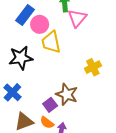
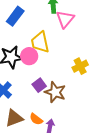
pink circle: (40, 24) -> (29, 56), moved
purple square: (50, 105) -> (39, 85), moved

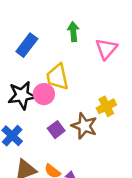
pink triangle: (65, 19) -> (106, 49), moved
brown star: (55, 92) -> (84, 126), moved

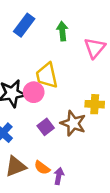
blue rectangle: (27, 45) -> (24, 25), moved
yellow cross: (106, 106) -> (95, 104), turned 30

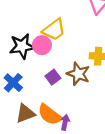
yellow trapezoid: (47, 75) -> (54, 30), turned -115
orange semicircle: (42, 168) -> (50, 115), size x1.6

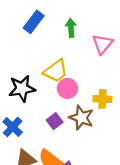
pink circle: (42, 45) -> (67, 88), moved

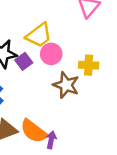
purple square: (55, 121) -> (24, 61), moved

